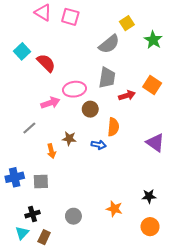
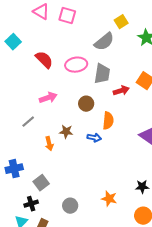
cyan square: (22, 51) -> (13, 42), moved
pink ellipse: (74, 89) -> (76, 65), moved
gray square: (41, 182) -> (41, 183), moved, turned -35

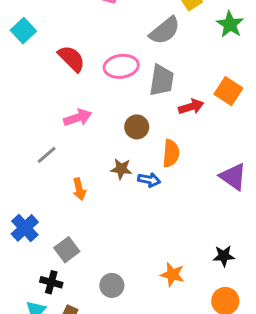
brown star: (66, 132) -> (121, 169), moved
blue cross: (14, 169) -> (25, 228), turned -30
black cross: (31, 204) -> (51, 282), turned 32

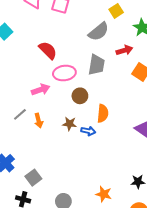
red semicircle: (71, 59) -> (48, 50), moved
pink ellipse: (121, 66) -> (64, 73), moved
red arrow: (191, 107) -> (124, 50), moved
orange arrow: (79, 189) -> (39, 121), moved

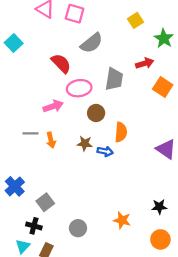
gray semicircle: (99, 32) -> (92, 43), moved
gray line: (20, 114) -> (31, 133), turned 40

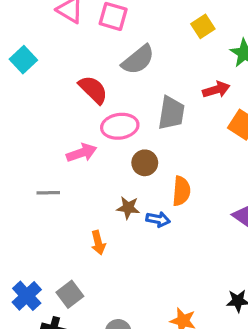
orange arrow: (51, 140) -> (98, 243), moved
blue cross: (15, 186) -> (27, 296), moved

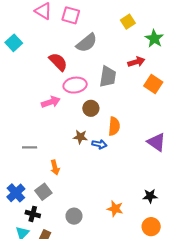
gray line: (48, 193) -> (30, 147), moved
orange arrow: (98, 243) -> (55, 167), moved

